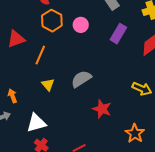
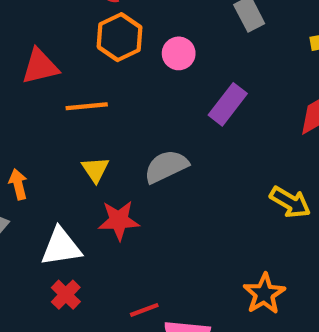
purple rectangle: (118, 34) -> (228, 104), moved
orange line: (40, 55) -> (87, 106), turned 54
red star: (102, 109) -> (119, 220), moved, turned -30

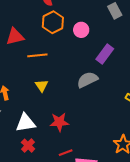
gray semicircle: (166, 166) -> (87, 80), moved
red star: (119, 220) -> (59, 122), moved

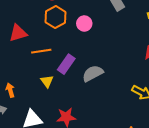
purple rectangle: (105, 54) -> (66, 64), moved

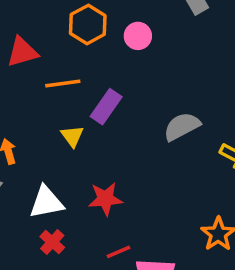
gray semicircle: (93, 73) -> (182, 127), moved

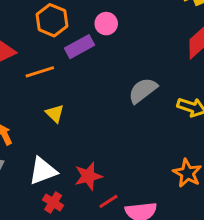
pink circle: (138, 36) -> (106, 24), moved
purple rectangle: (106, 107) -> (80, 47), moved, turned 36
red star: (105, 199) -> (88, 176), moved

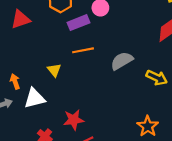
orange line: (40, 72) -> (83, 50), moved
white triangle: (43, 171) -> (35, 98), moved

